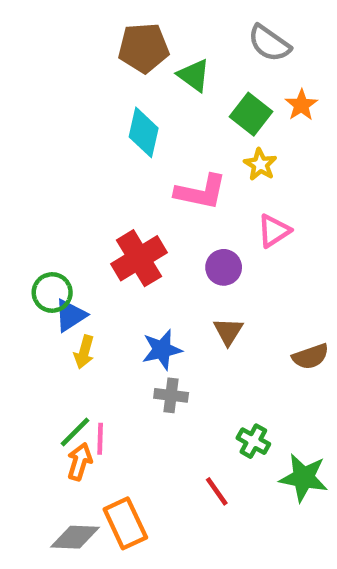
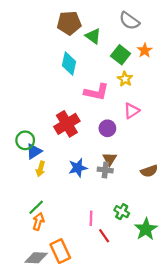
gray cross: (171, 395) -> (105, 170), moved
pink line: (100, 439) -> (91, 218), moved
green star: (304, 478) -> (146, 229), turned 30

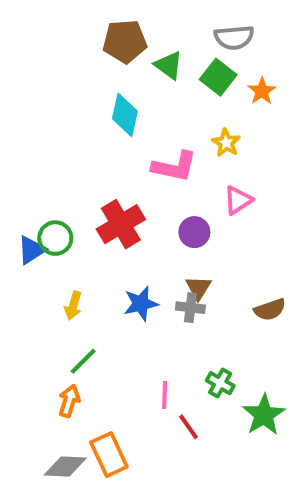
gray semicircle: (129, 21) -> (234, 37), turned -40
green square: (121, 55) -> (218, 77), moved
green circle: (25, 140) -> (55, 238), moved
blue triangle: (34, 151) -> (31, 250), moved
green line: (36, 207) -> (83, 361), moved

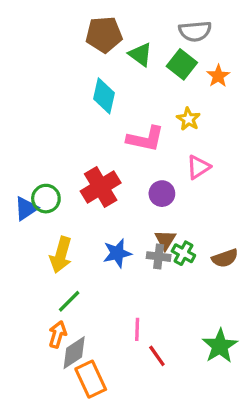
yellow arrow: (73, 306) -> (61, 255), size x1.5
green cross: (220, 383) -> (183, 253), moved
gray diamond: (65, 466) -> (74, 353), moved, turned -36

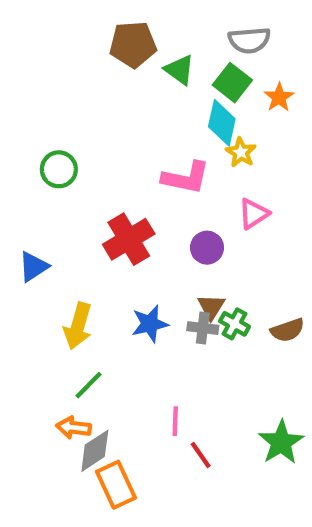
cyan diamond: (104, 96) -> (222, 123), moved
green circle: (46, 199) -> (59, 169), moved
orange arrow: (58, 334) -> (74, 428), turned -100

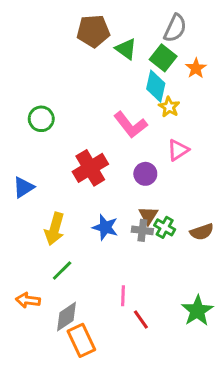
gray semicircle: (249, 40) -> (175, 28), turned -60
pink L-shape: (186, 178) -> (130, 125), turned 40
blue star: (150, 324) -> (105, 227), turned 30
orange arrow: (74, 428) -> (28, 300), moved

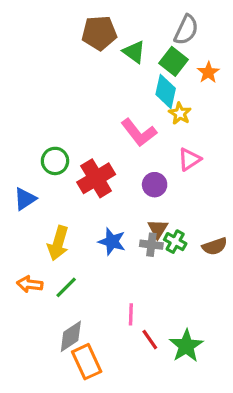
green circle: (41, 119) -> (55, 161), moved
orange arrow: (28, 300) -> (30, 284), moved
green star: (197, 311) -> (186, 346), moved

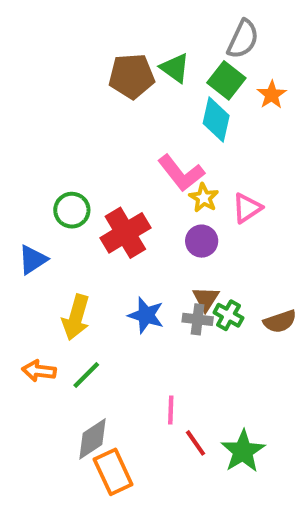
brown pentagon: (99, 33) -> (132, 76), moved
yellow star: (180, 114) -> (204, 198), moved

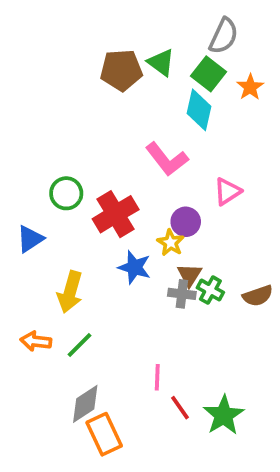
yellow star: (204, 198) -> (171, 243), moved
blue star: (146, 315) -> (135, 267), moved

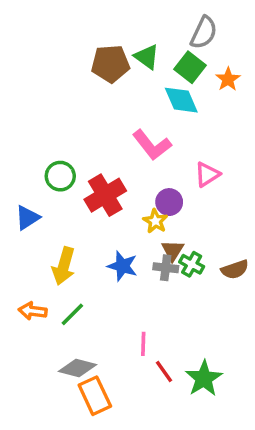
cyan diamond: (199, 110) -> (181, 100), turned -36
blue star: (135, 267) -> (122, 266), moved
gray diamond: (85, 404) -> (78, 368), turned 48

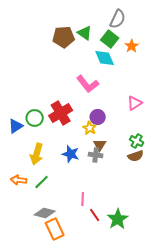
pink triangle: (207, 174) -> (135, 103), moved
green circle: (60, 176) -> (35, 118), moved
green cross: (192, 264) -> (137, 141), moved

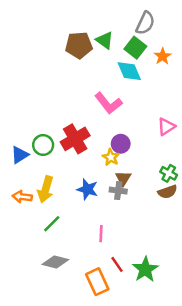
orange arrow: (19, 180) -> (22, 197), moved
pink line: (83, 199) -> (101, 234), moved
orange rectangle: (55, 229) -> (97, 282), moved

